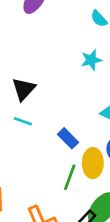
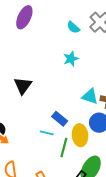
cyan line: (23, 121) -> (47, 133), moved

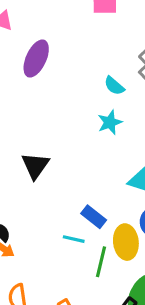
cyan semicircle: (73, 27) -> (114, 86), moved

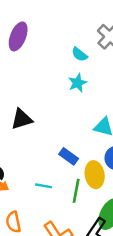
black triangle: (35, 166) -> (22, 119), turned 40
cyan line: (74, 239) -> (44, 186), moved

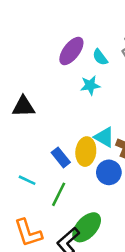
purple ellipse: (18, 36) -> (71, 51), moved
yellow ellipse: (95, 175) -> (86, 152), moved

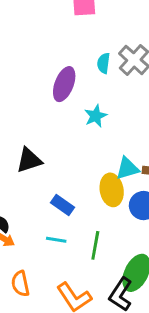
cyan semicircle: (100, 57) -> (104, 63), moved, turned 60
cyan triangle: (104, 137) -> (127, 168), turned -30
blue rectangle: (61, 157) -> (63, 205), moved

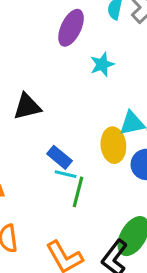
cyan line: (56, 240) -> (66, 174), moved
green line: (95, 245) -> (78, 192), moved

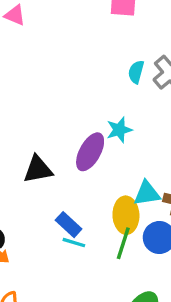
purple ellipse: (71, 28) -> (90, 152), moved
green line: (78, 192) -> (123, 243), moved

